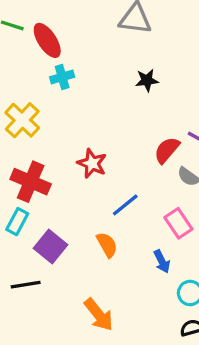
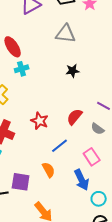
red semicircle: (167, 150) -> (75, 117), moved
purple square: (50, 246) -> (21, 182), moved, turned -30
blue arrow: (162, 261) -> (82, 180), size x1.5

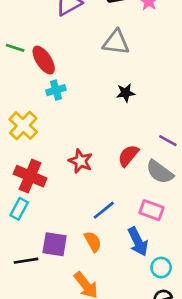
gray semicircle: (98, 129) -> (160, 172), size x1.5
blue line: (60, 146) -> (104, 210), moved
pink rectangle: (92, 157) -> (152, 210), turned -36
orange semicircle: (49, 170) -> (93, 242), moved

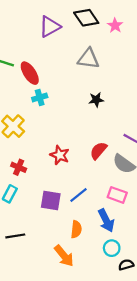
red cross: (30, 176) -> (19, 167), size x0.6
orange semicircle: (93, 242) -> (76, 229), moved, turned 35
purple square: (55, 244) -> (51, 200), moved
cyan circle: (161, 268) -> (112, 248), moved

